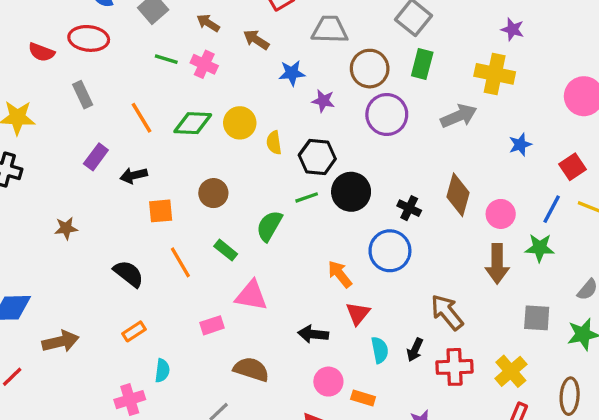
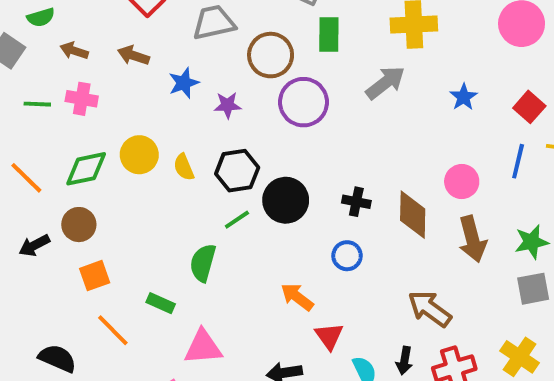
brown circle: (213, 193) -> (79, 225), moved
brown diamond: (458, 195) -> (413, 215), moved
orange square: (161, 211) -> (95, 276), moved
green star: (540, 248) -> (532, 242), moved
blue circle: (390, 251) -> (347, 256), size x0.6

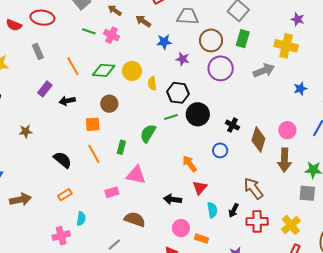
brown circle: (79, 225) -> (109, 104), moved
green rectangle: (161, 303) -> (121, 147), turned 64

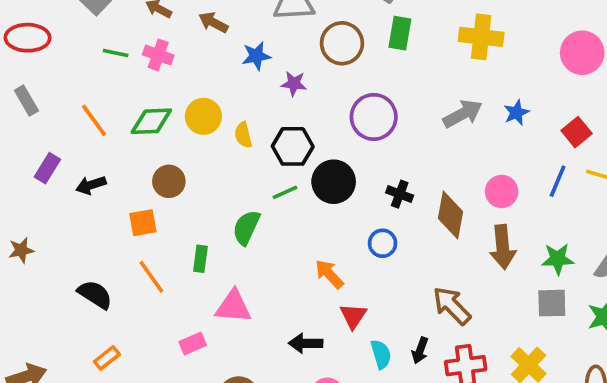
purple circle: (221, 68) -> (374, 117), moved
gray arrow: (264, 70) -> (463, 114), moved

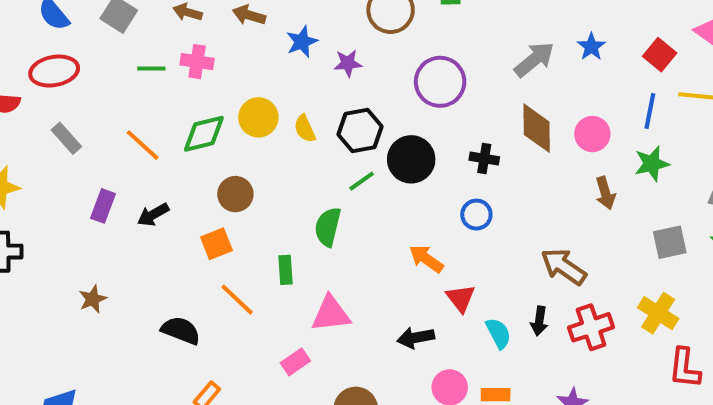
brown diamond: (450, 215) -> (537, 128), moved
brown arrow: (503, 247) -> (605, 193), size x0.7
green star: (558, 259) -> (652, 164), moved

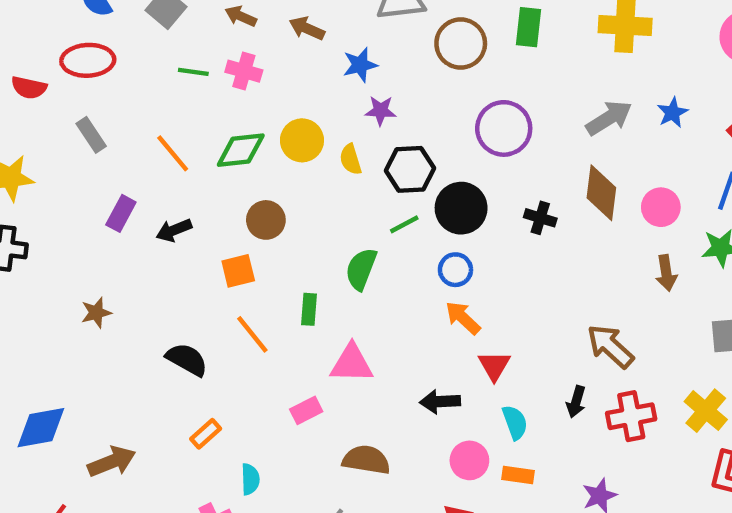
purple star: (348, 63) -> (381, 111), moved
blue circle: (476, 215) -> (455, 270), moved
cyan semicircle: (498, 333) -> (515, 422), moved

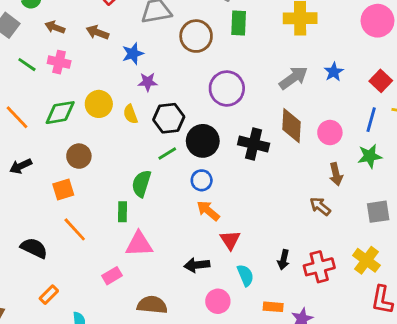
green line: (193, 72) -> (27, 65), turned 30
black cross: (540, 218) -> (254, 144), size x1.5
green rectangle: (309, 309) -> (123, 212), moved
brown arrow: (610, 346) -> (320, 206), moved, size x0.7
orange rectangle: (518, 475) -> (273, 307), moved

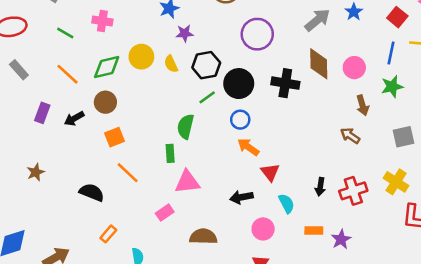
green line: (27, 65) -> (65, 33), moved
brown circle: (79, 156) -> (105, 102), moved

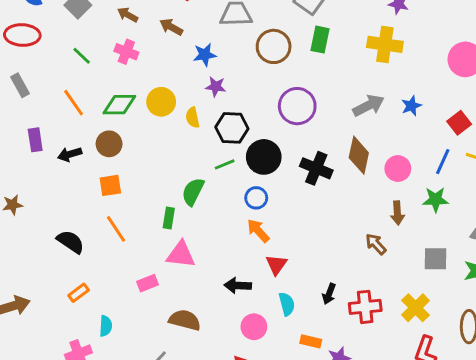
purple rectangle: (42, 113) -> (35, 140), turned -42

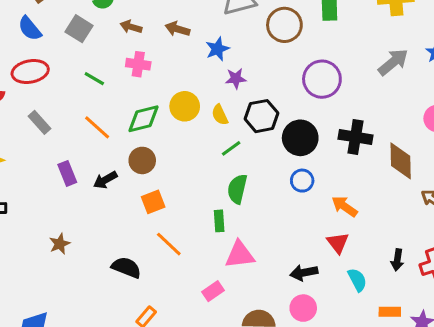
brown diamond: (359, 155) -> (401, 161), moved
green line: (225, 164) -> (231, 148), moved
orange arrow: (258, 231) -> (345, 206), moved
pink circle: (254, 327) -> (303, 308), moved

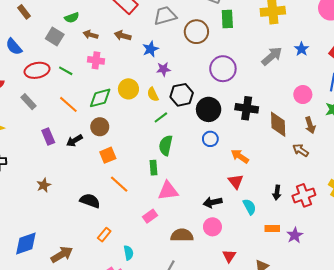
blue semicircle: (30, 29) -> (14, 47), moved
red ellipse: (30, 71) -> (37, 70), moved

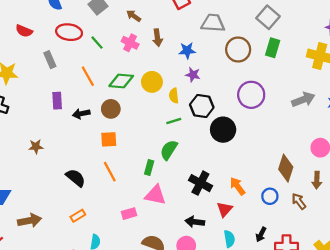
brown arrow: (123, 36) -> (157, 38), moved, turned -133
black cross: (247, 108) -> (200, 183), moved
blue circle: (210, 139) -> (270, 196), moved

